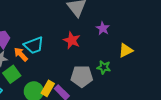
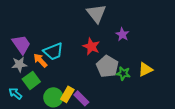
yellow triangle: (126, 50) -> (145, 69), moved
gray pentagon: (82, 76) -> (107, 66), moved, turned 30

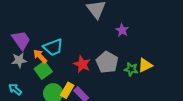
red star: (91, 46) -> (82, 64), moved
green star: (123, 73) -> (131, 69), moved
green square: (31, 80) -> (43, 70), moved

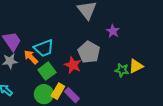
gray pentagon: (107, 62) -> (89, 52), moved
green square: (43, 70) -> (47, 71), moved

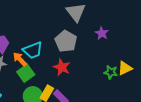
gray pentagon: (89, 52) -> (66, 41), moved
green square: (47, 71) -> (26, 73), moved

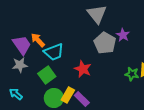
gray pentagon: (66, 41) -> (105, 43), moved
orange arrow: (20, 59) -> (38, 40), moved

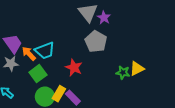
purple star: (123, 35) -> (104, 18), moved
orange arrow: (38, 40) -> (29, 54), moved

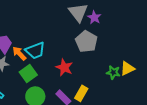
yellow rectangle: (59, 94) -> (81, 93), moved

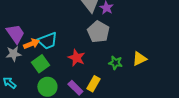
orange arrow: (19, 53) -> (31, 44), turned 112
green star: (113, 72) -> (115, 63), moved

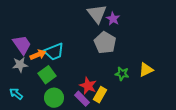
red star: (76, 58) -> (88, 86), moved

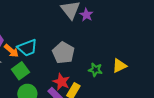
gray pentagon: (105, 43) -> (63, 53), moved
orange arrow: (38, 55) -> (11, 51), turned 63

